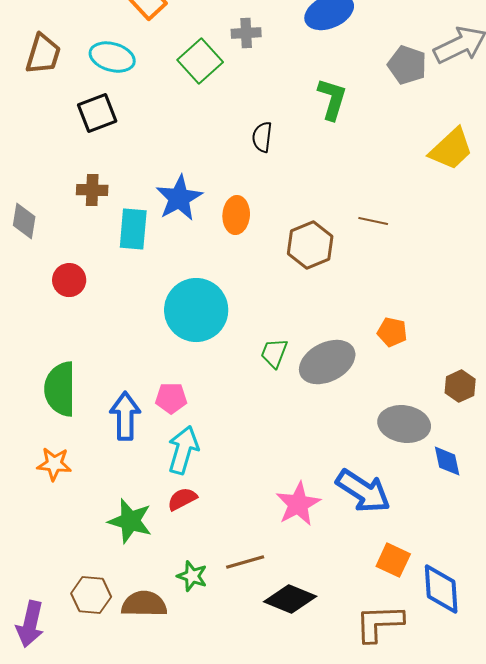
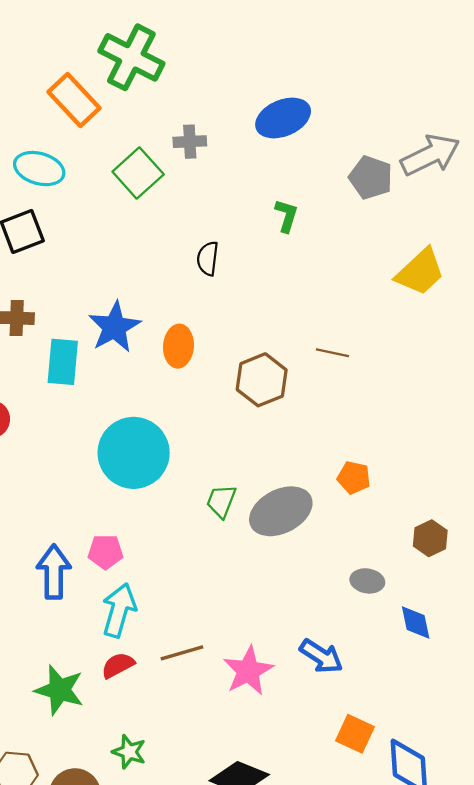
green L-shape: (332, 99) -> (286, 216), size x0.7
gray ellipse: (404, 424) -> (367, 581), size x0.6
blue arrow: (363, 491) -> (321, 656), size x0.7
brown line: (245, 562) -> (182, 653), moved

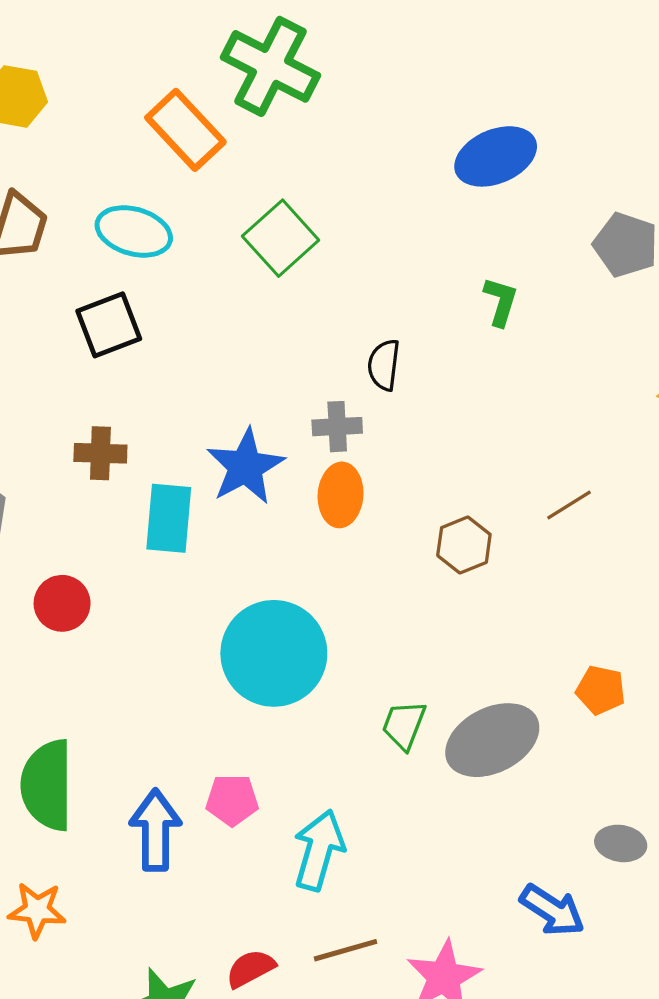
gray cross: (190, 142) -> (337, 427), moved
brown line: (332, 353) -> (569, 505), turned -44
brown hexagon: (262, 380) -> (464, 545), size x0.7
cyan arrow: (119, 610) -> (319, 850), moved
blue arrow: (321, 656) -> (552, 910), moved

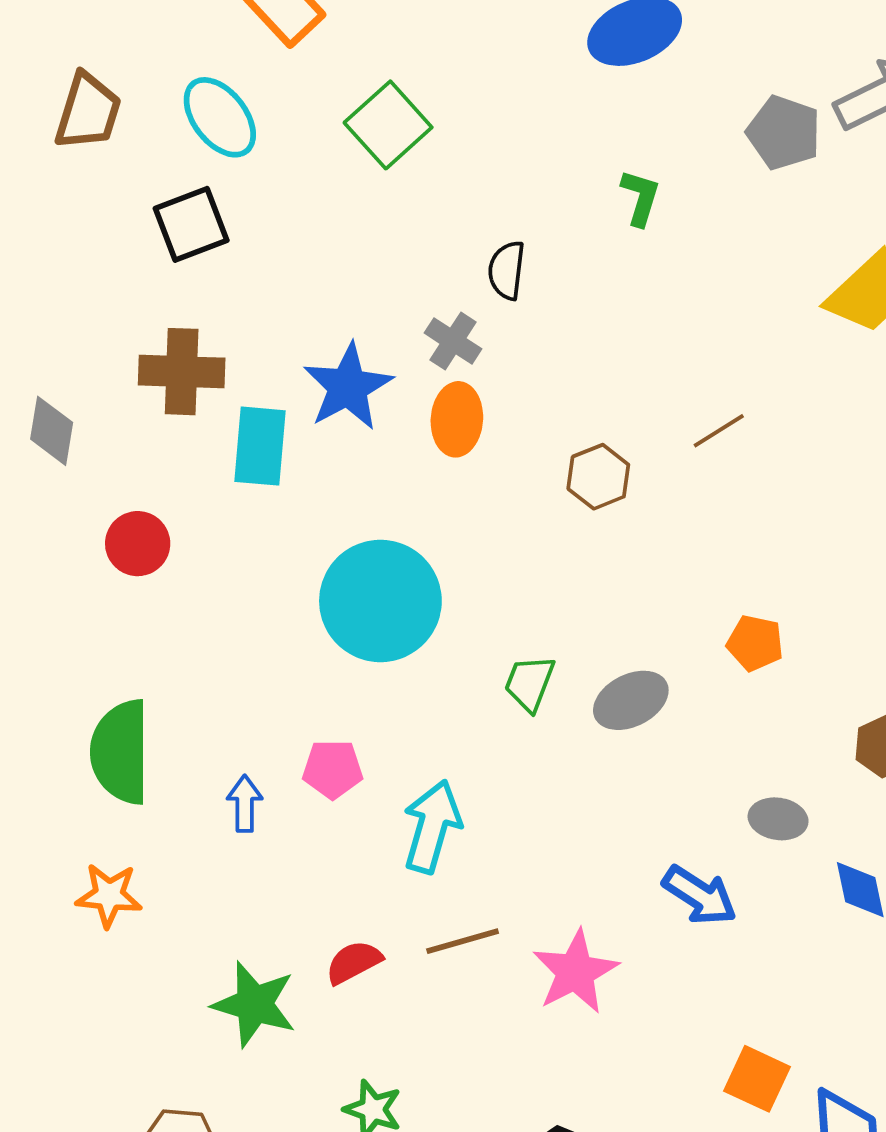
cyan ellipse: (134, 231) -> (220, 117), turned 36
gray cross: (337, 427) -> (453, 341), turned 36
brown cross: (100, 453) -> (182, 372), size x1.4
gray ellipse: (492, 740) -> (631, 700), size x0.7
blue arrow: (155, 830) -> (245, 804), size x0.6

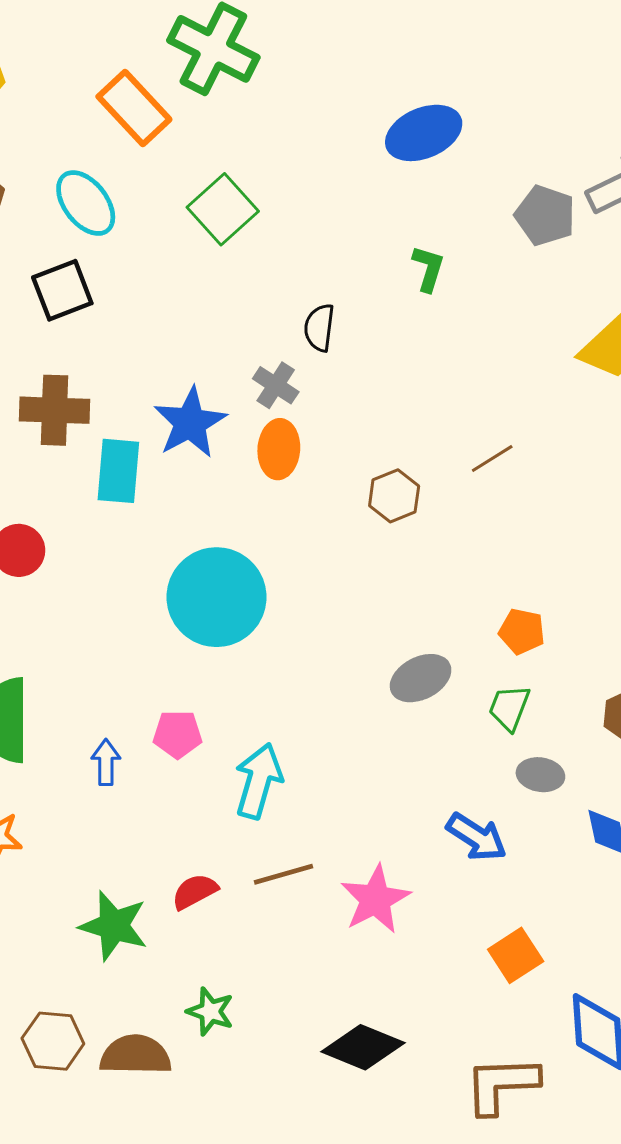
green trapezoid: (530, 683) -> (509, 708), moved
orange square: (757, 1079) -> (516, 955), moved, turned 32

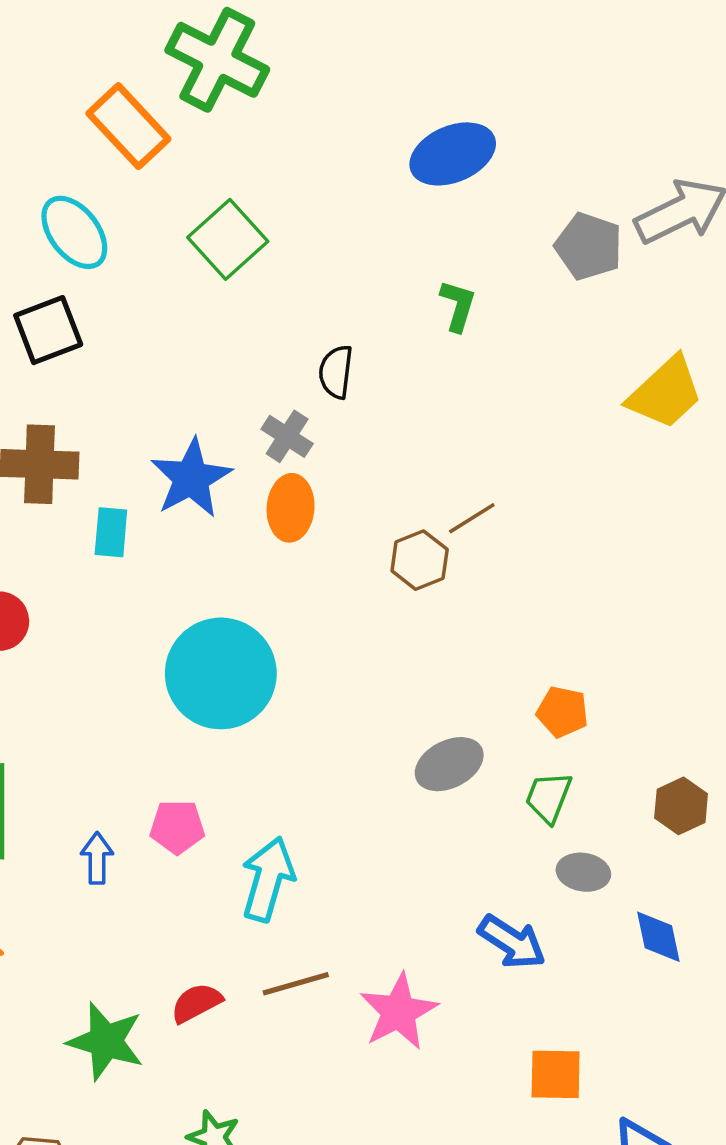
brown line: (492, 458) -> (472, 518), moved
cyan rectangle: (118, 471) -> (111, 532), size x0.7
orange square: (516, 955) -> (556, 1074), turned 34

